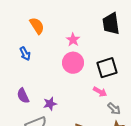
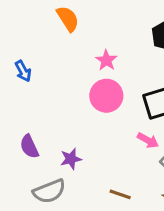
orange semicircle: (37, 26) -> (68, 19), moved
blue arrow: (25, 54) -> (23, 71), moved

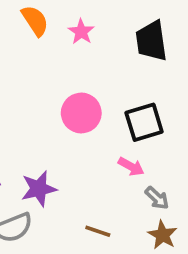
pink star: (106, 60) -> (81, 32), moved
purple star: (71, 159) -> (39, 189), size x1.4

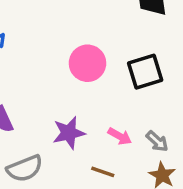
pink arrow: (131, 167) -> (120, 136), moved
purple star: (39, 189) -> (69, 133), moved

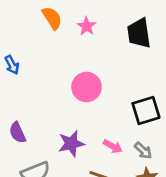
black square: (145, 72) -> (146, 110), moved

